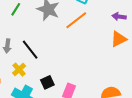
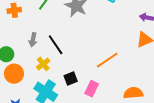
orange line: (76, 20) -> (107, 60), moved

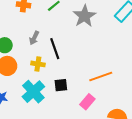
yellow cross: (43, 64) -> (38, 64), turned 32
pink rectangle: (92, 89) -> (87, 102), moved

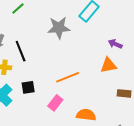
gray star: (85, 16) -> (59, 28), moved, turned 30

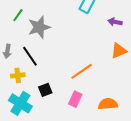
gray star: (59, 28) -> (39, 27), moved
purple arrow: (115, 44) -> (115, 22), moved

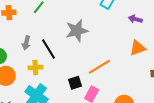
gray star: (39, 27) -> (77, 31), moved
black square: (45, 90) -> (75, 83), moved

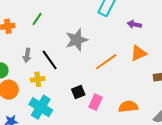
orange line: (99, 67) -> (106, 62), moved

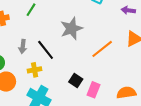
black square: (78, 92) -> (76, 80), turned -32

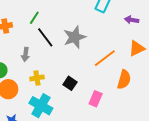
black line: (46, 50) -> (45, 37), moved
black square: (76, 80) -> (70, 83), moved
orange semicircle: (126, 93) -> (124, 80), moved, turned 114

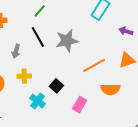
green line: (34, 18) -> (40, 11), moved
orange semicircle: (124, 80) -> (110, 89), turned 66
cyan cross: (41, 106) -> (38, 101), moved, size x0.7

